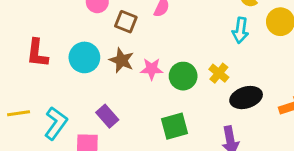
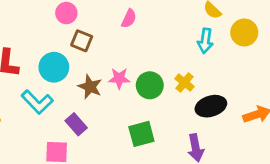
brown square: (126, 22) -> (82, 41), moved
brown star: (122, 60) -> (90, 87), moved
cyan L-shape: (56, 123) -> (37, 102), moved, turned 100

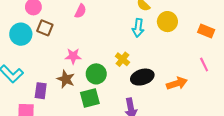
cyan circle: (54, 67) -> (21, 34), moved
green circle: (150, 85) -> (96, 74), moved
brown star: (90, 87) -> (66, 79), moved
purple rectangle: (76, 124) -> (41, 91), turned 49

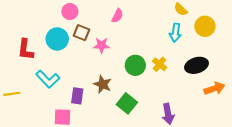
pink star: (73, 56) -> (102, 45), moved
green circle: (96, 74) -> (135, 65), moved
black ellipse: (142, 77) -> (197, 65), moved
green square: (90, 98) -> (127, 103), turned -36

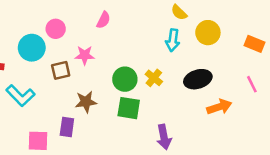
pink circle: (70, 12) -> (56, 29), moved
brown square: (81, 33) -> (61, 70), moved, turned -35
brown star: (103, 84) -> (86, 102), turned -30
purple rectangle: (77, 96) -> (67, 127), moved
green square: (127, 103) -> (129, 108), moved, turned -30

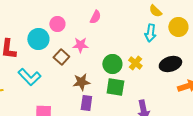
brown square: (61, 70) -> (61, 57), turned -35
purple rectangle: (67, 127) -> (86, 103), moved

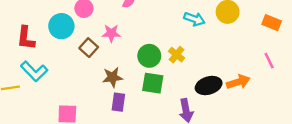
cyan arrow: (150, 33) -> (194, 19), turned -78
black ellipse: (170, 64) -> (209, 86), moved
cyan L-shape: (29, 77) -> (34, 71), moved

